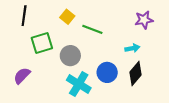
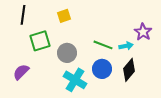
yellow square: (67, 17) -> (64, 16), turned 32
purple star: (144, 20) -> (143, 32), moved, turned -30
green line: (92, 29) -> (103, 45), moved

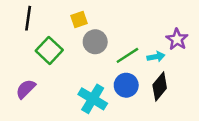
green square: (40, 41) -> (49, 50), turned -30
green line: (103, 45) -> (127, 55), turned -54
gray circle: (67, 53) -> (95, 42), moved

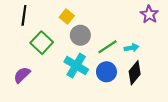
yellow square: (79, 19) -> (67, 16), turned -32
purple star: (177, 39) -> (149, 14), moved
cyan cross: (93, 99) -> (76, 66), moved

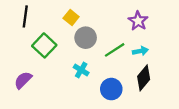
purple star: (149, 14) -> (138, 21), moved
cyan cross: (76, 66) -> (81, 70), size x0.6
blue circle: (106, 72) -> (111, 89), moved

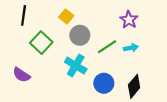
cyan cross: (81, 70) -> (76, 66), size x1.5
black diamond: (144, 78) -> (134, 86), moved
purple semicircle: (23, 80) -> (21, 75), turned -102

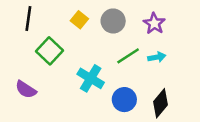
gray circle: (80, 35) -> (113, 21), moved

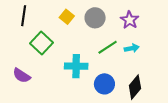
cyan cross: (91, 78) -> (76, 66), turned -30

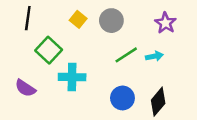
purple star: (130, 20) -> (165, 23), moved
cyan cross: (76, 66) -> (72, 77), moved

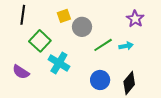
yellow square: (78, 19) -> (64, 16), turned 32
gray circle: (111, 21) -> (82, 27), moved
cyan cross: (72, 77) -> (59, 63), turned 30

